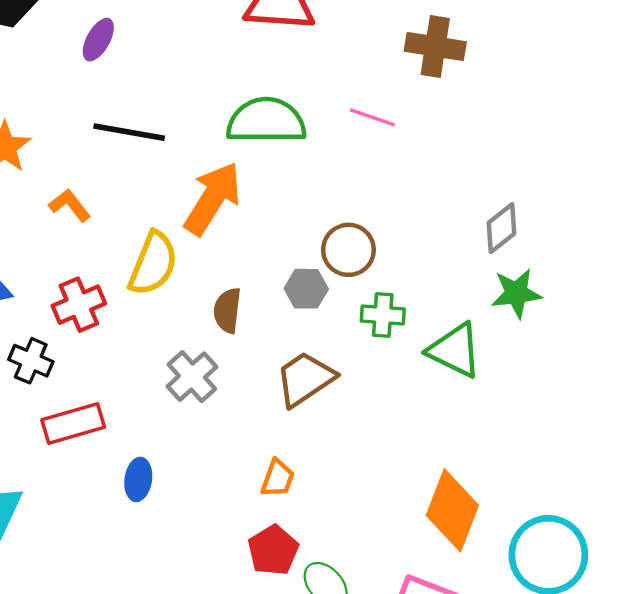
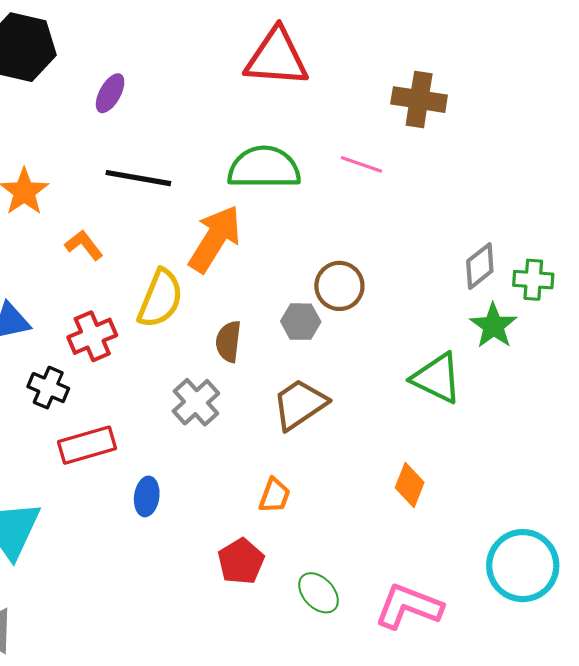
green star: (516, 293) -> (493, 326), turned -30
green cross: (383, 315) -> (533, 280), moved
orange diamond: (452, 510) -> (410, 485), moved, size x0.6
red pentagon: (273, 550) -> (241, 561), moved

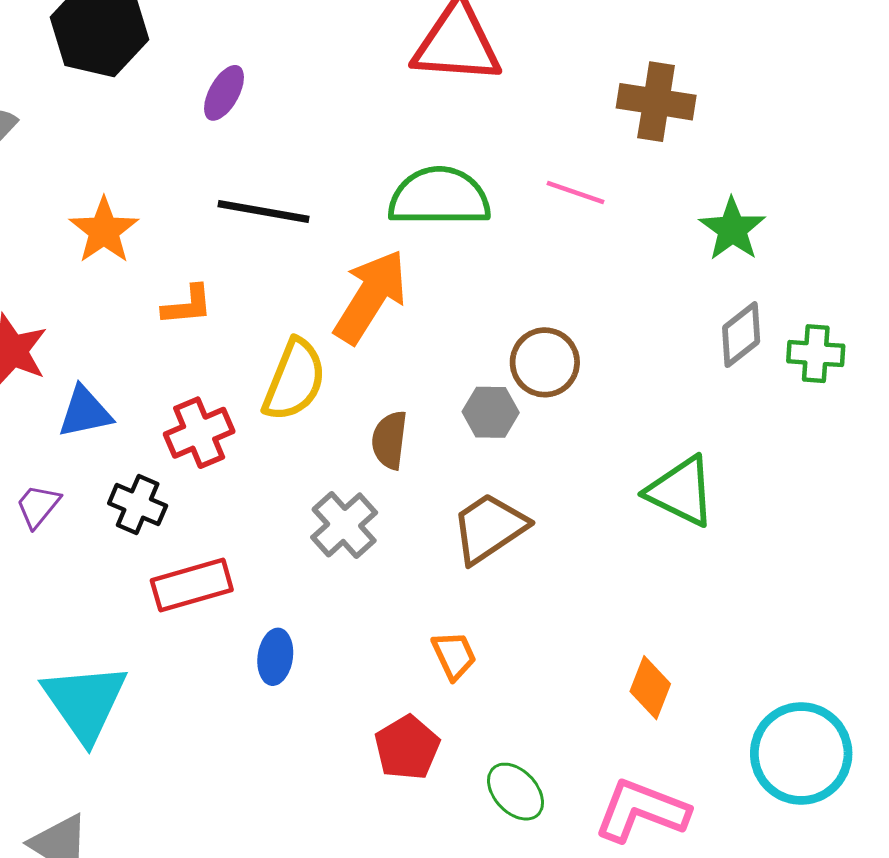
orange L-shape: (84, 245) -> (187, 305), turned 123
green star: (493, 326) -> (732, 229), moved
orange diamond: (410, 485) -> (650, 688), moved
orange trapezoid: (275, 495) -> (454, 655), turned -45

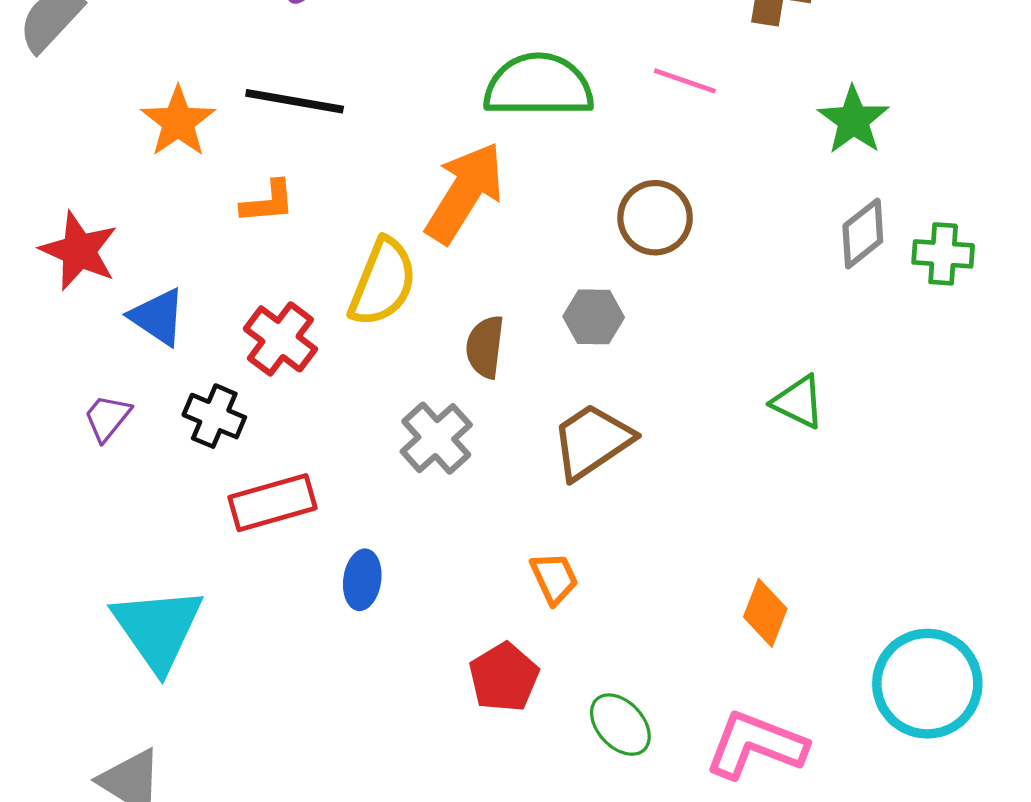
black line: (264, 212) -> (295, 101), moved
brown circle: (545, 362) -> (655, 218), moved
blue triangle: (85, 412) -> (158, 317), turned 46
red cross: (199, 433) -> (280, 339), turned -30
green triangle: (681, 491) -> (798, 402), size x0.7

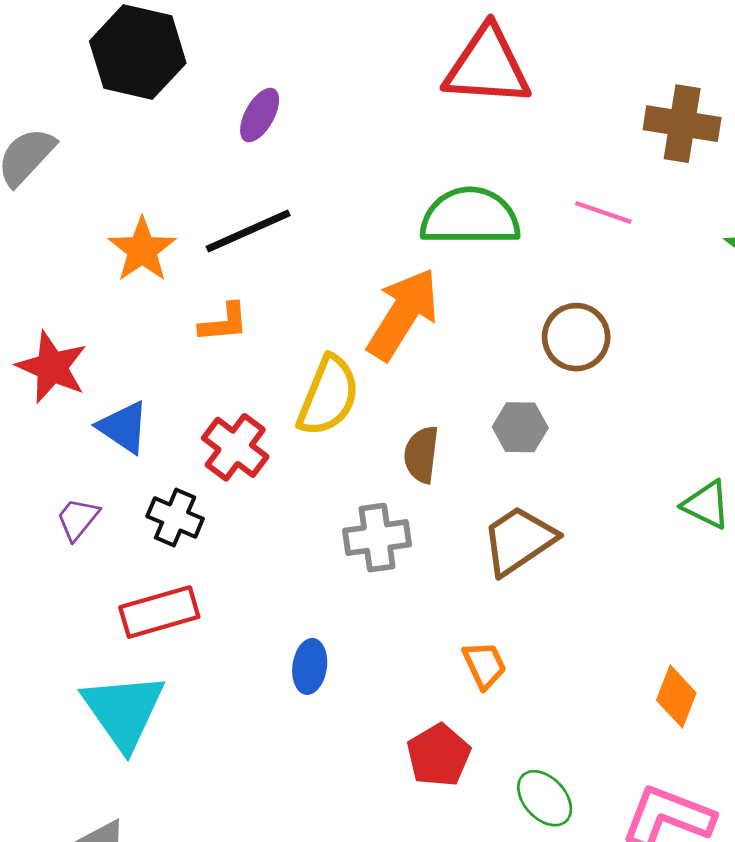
black line: (295, 101) -> (248, 231), turned -34
gray cross: (436, 438) -> (377, 538), turned 34
red rectangle: (273, 503) -> (159, 612), moved

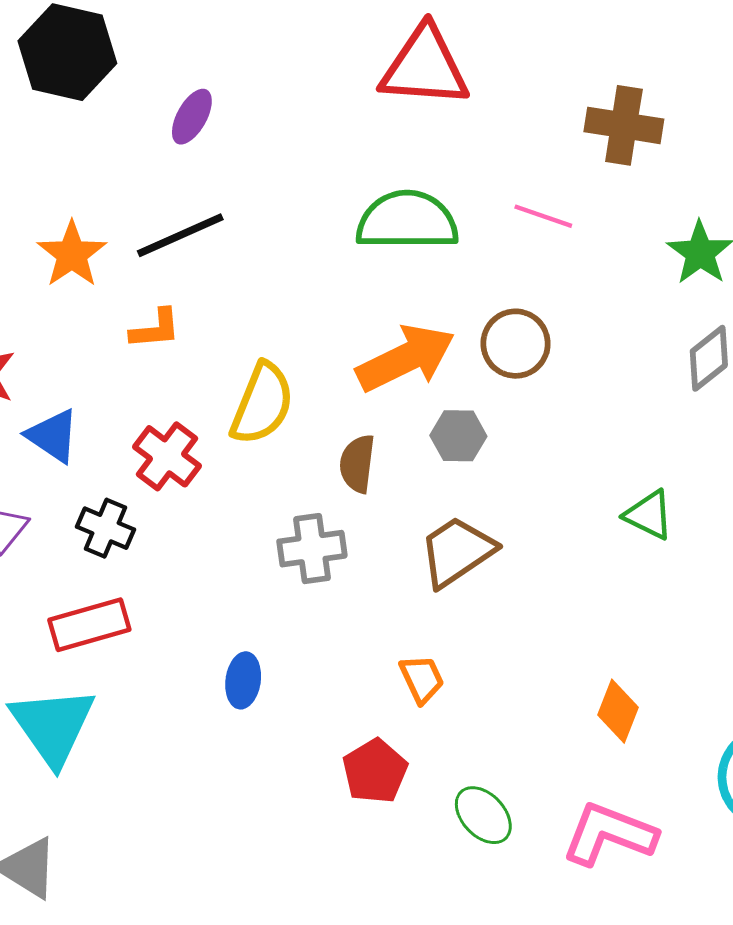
orange arrow: (403, 314) -> (406, 358), moved, turned 32

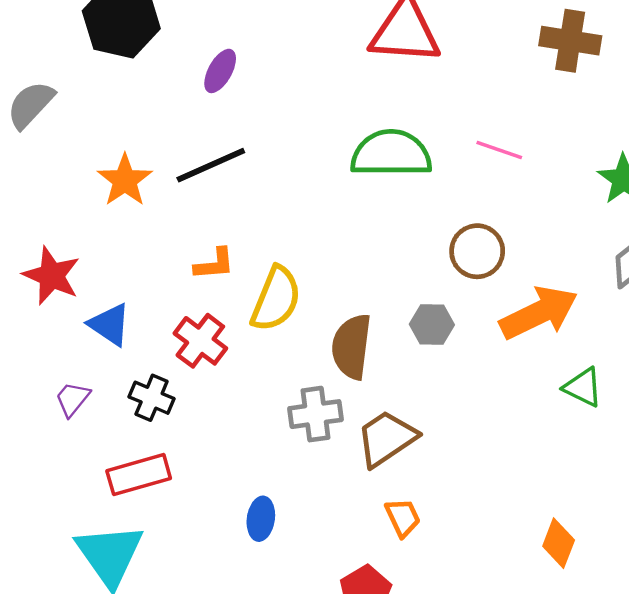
brown cross: (624, 125) -> (570, 41), moved
orange L-shape: (155, 329) -> (214, 264), moved
orange arrow: (406, 358) -> (539, 313), moved
brown semicircle: (357, 464) -> (352, 347), size x1.4
brown trapezoid: (457, 552) -> (386, 438), moved

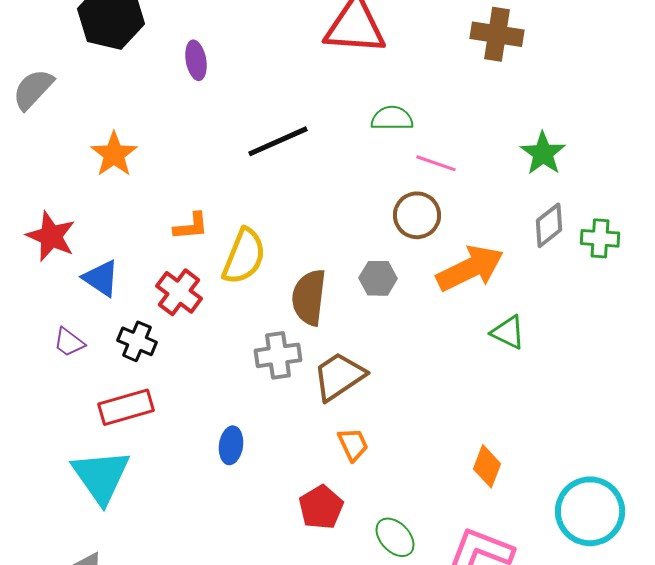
purple ellipse: (220, 71) -> (196, 60), turned -39
pink line: (499, 150) -> (436, 163), moved
green semicircle: (391, 154) -> (392, 118), moved, size x0.6
black line: (211, 165) -> (278, 141), moved
purple trapezoid: (72, 399) -> (69, 342), turned -92

